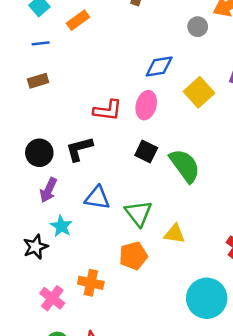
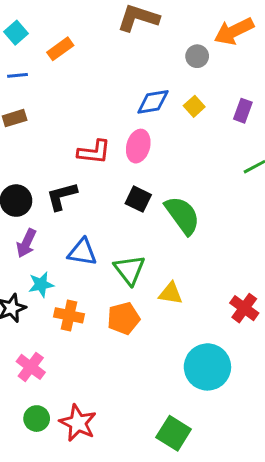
yellow square: (199, 92) -> (194, 106), moved, size x0.6
cyan star: (61, 226) -> (41, 284), turned 30
orange cross: (91, 283) -> (69, 315), moved

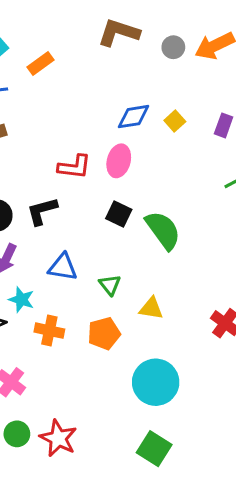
gray circle: (197, 56) -> (173, 47), moved
green triangle: (129, 270) -> (110, 285), size x0.7
cyan star: (41, 284) -> (21, 300), turned 30
cyan circle: (207, 367) -> (156, 382), moved

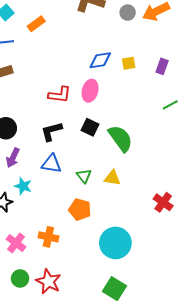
yellow square: (175, 121) -> (129, 63), turned 32
black L-shape: (42, 211) -> (51, 131), moved
yellow triangle: (151, 308) -> (112, 178), moved
orange cross: (49, 331) -> (48, 237), moved
orange pentagon: (104, 334) -> (80, 209), turned 30

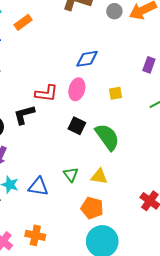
yellow square: (129, 63) -> (115, 93), moved
black L-shape: (51, 131) -> (24, 115), moved
blue triangle: (51, 164) -> (38, 187), moved
orange pentagon: (80, 209) -> (92, 208), moved

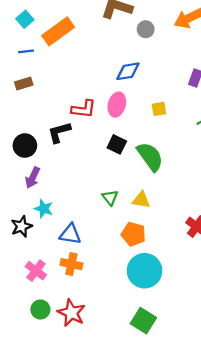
gray circle: (114, 11) -> (146, 29), moved
orange rectangle: (23, 22) -> (58, 31), size x1.6
blue triangle: (38, 187) -> (70, 234), moved

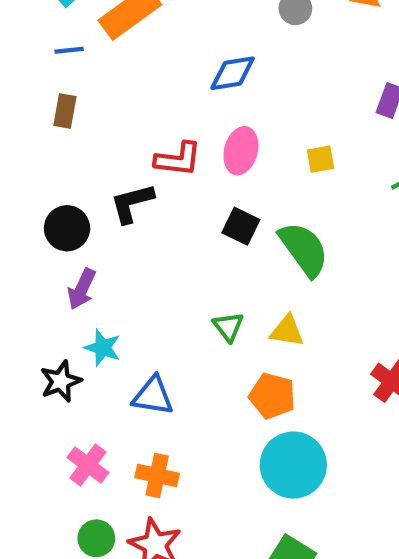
blue diamond: (128, 71) -> (233, 73), moved
brown rectangle: (24, 83) -> (65, 111), turned -63
orange cross: (71, 264) -> (157, 475), moved

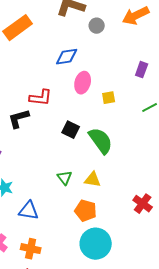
pink ellipse: (241, 151) -> (83, 83), moved

